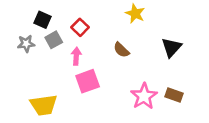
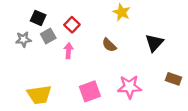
pink square: (88, 81) -> (90, 91), moved
brown rectangle: (174, 95) -> (174, 79), moved
pink star: (144, 96) -> (129, 87), turned 30

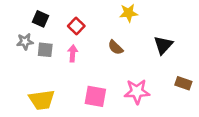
yellow star: (122, 12) -> (129, 13), turned -30
gray square: (48, 36) -> (45, 50), moved, turned 35
pink square: (90, 91) -> (95, 96), turned 30

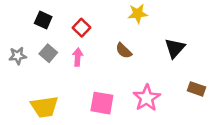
gray star: (25, 41) -> (18, 56), moved
gray square: (45, 50) -> (48, 53), turned 35
pink star: (137, 92) -> (147, 98), turned -30

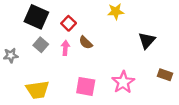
black square: (43, 20) -> (36, 17), size x1.6
brown semicircle: (124, 51) -> (86, 43), moved
gray star: (18, 56) -> (11, 55), moved

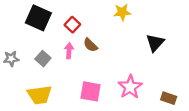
gray square: (41, 45) -> (43, 59), moved
brown rectangle: (165, 75) -> (169, 98), moved

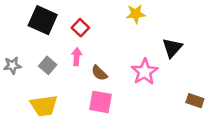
brown semicircle: (90, 45) -> (99, 73), moved
pink star: (130, 87) -> (145, 72), moved
brown rectangle: (169, 98) -> (195, 101), moved

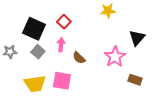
black square: (43, 20) -> (34, 29), moved
brown rectangle: (195, 101) -> (135, 80), moved
pink square: (101, 102) -> (62, 81), moved

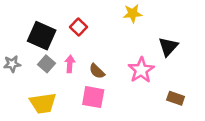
pink arrow: (61, 45) -> (70, 64), moved
brown rectangle: (135, 80) -> (176, 98), moved
pink square: (62, 81) -> (93, 97), moved

